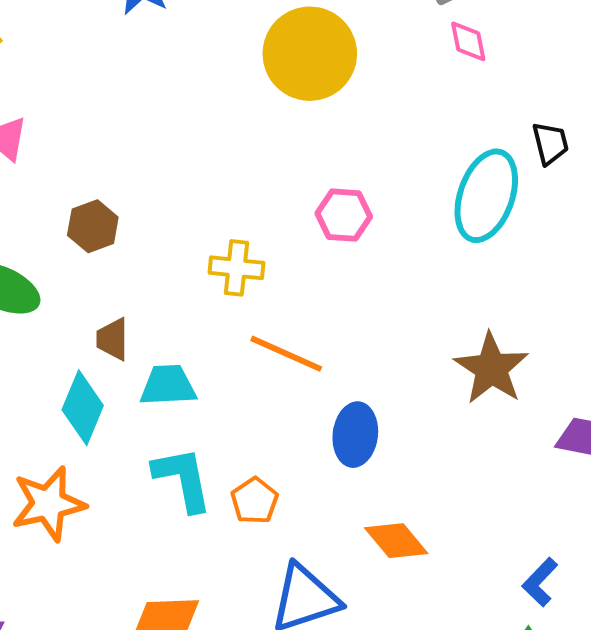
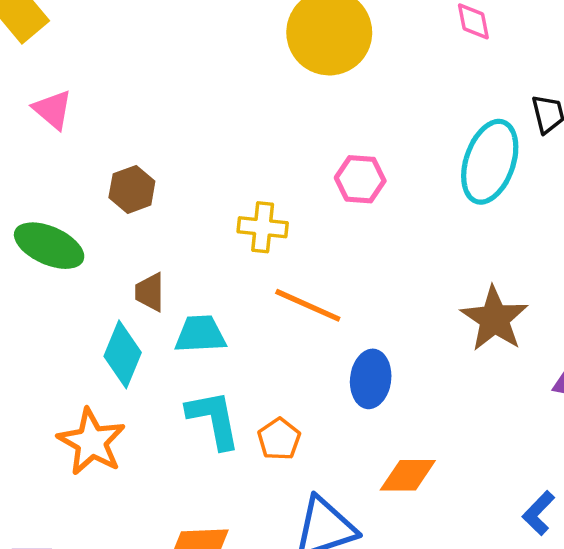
orange star: (48, 504) -> (92, 442), turned -30
orange diamond: (396, 541) -> (408, 475), turned -50

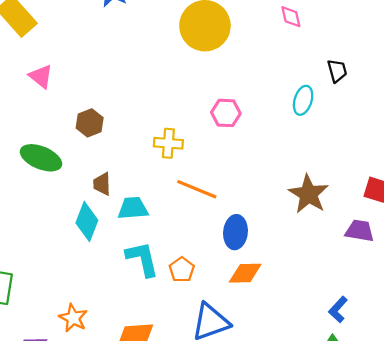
cyan ellipse: (490, 162) -> (303, 100), size x0.6
orange star: (92, 442) -> (73, 318), moved, size x0.7
orange diamond: (408, 475) -> (245, 273), moved

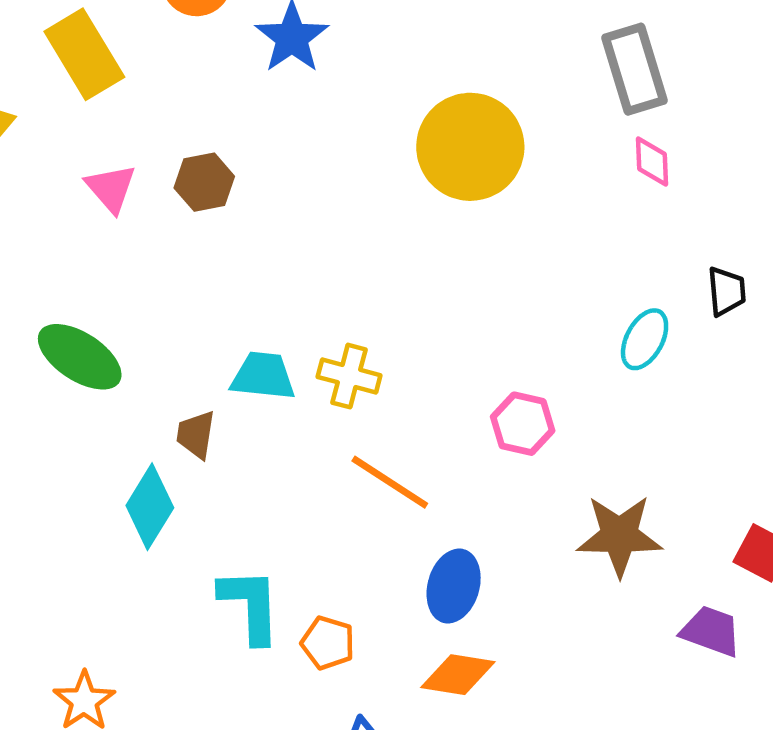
pink hexagon: (226, 113) -> (523, 424), moved
brown hexagon: (90, 123) -> (204, 182), moved
brown star: (308, 194) -> (619, 536), turned 30
cyan trapezoid: (133, 208) -> (263, 376), moved
orange pentagon: (182, 270) -> (328, 643), turned -30

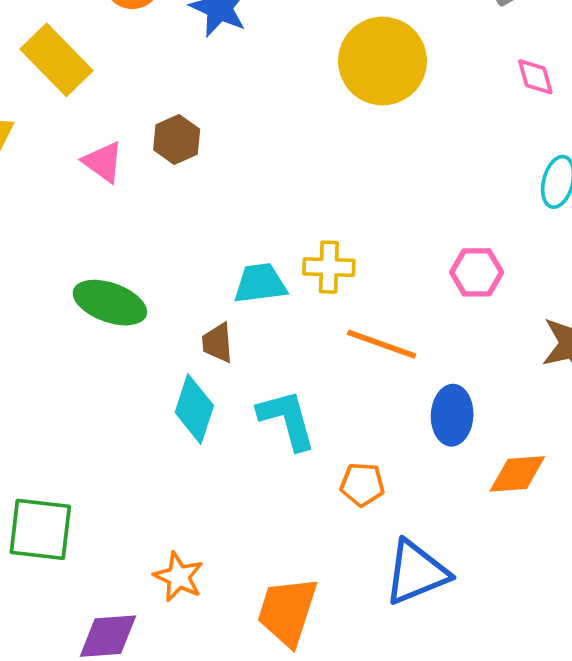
pink diamond: (652, 161) -> (535, 77), moved
cyan L-shape: (250, 605) -> (287, 420), moved
orange diamond: (458, 675) -> (517, 474), moved

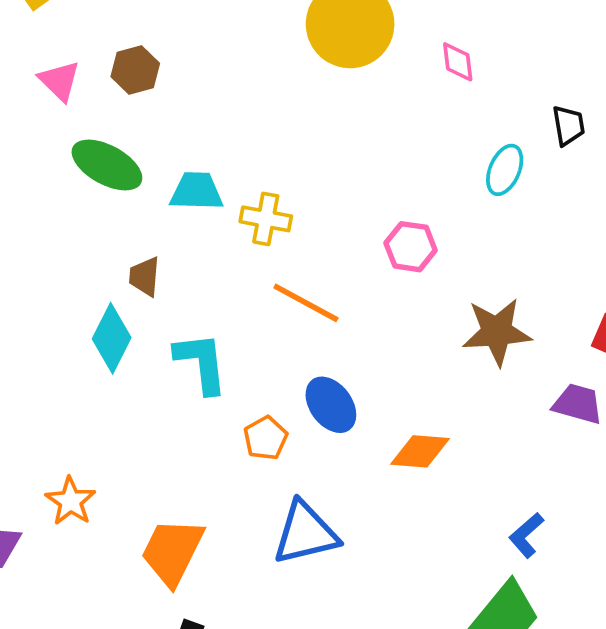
pink diamond: (535, 77) -> (458, 62), moved
cyan trapezoid: (260, 283) -> (197, 191), moved
green ellipse: (110, 303) -> (107, 165), moved
blue ellipse: (452, 415) -> (331, 405), moved, turned -48
orange pentagon: (362, 484) -> (266, 438), turned 30

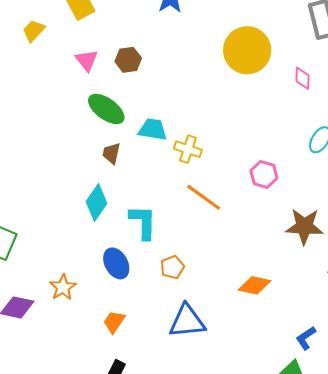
brown trapezoid: (145, 276) -> (111, 153), moved
blue ellipse: (331, 405) -> (116, 263), moved
orange trapezoid: (172, 552) -> (114, 322), size x0.6

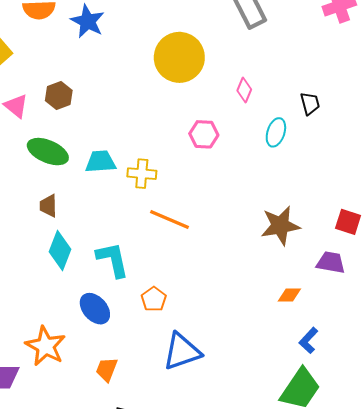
pink diamond: (302, 78) -> (244, 90), moved, turned 35
brown trapezoid: (111, 153) -> (48, 206), moved
pink hexagon: (264, 174) -> (204, 134), moved
orange diamond: (255, 285) -> (289, 295), moved, size x0.7
orange star: (63, 287) -> (45, 346), size x1.4

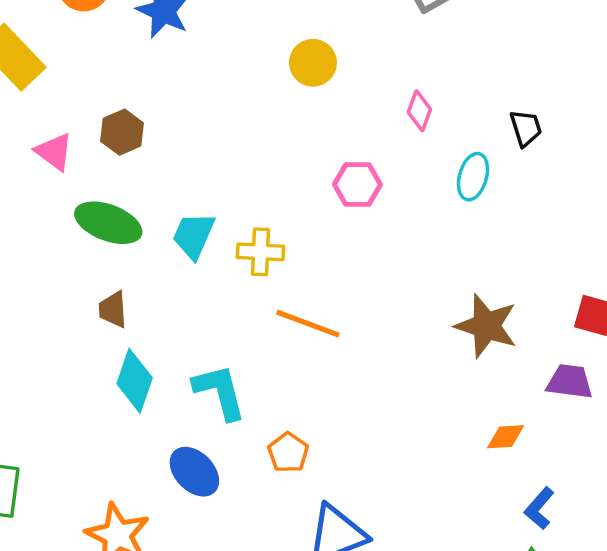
yellow circle: (179, 57) -> (313, 63), size x0.6
cyan trapezoid: (101, 162) -> (194, 235), turned -60
brown star: (280, 226) -> (486, 326), turned 30

